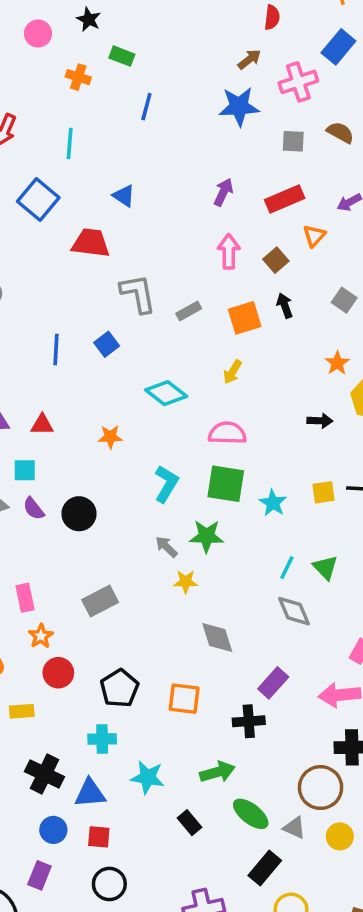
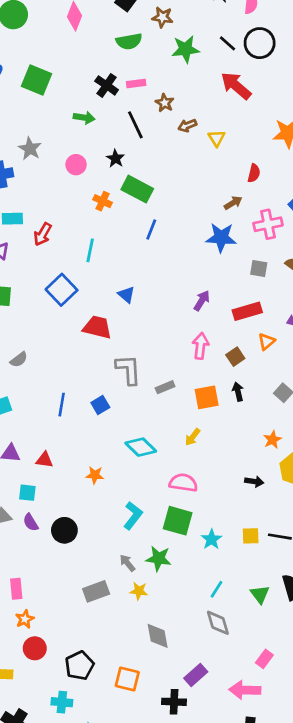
green rectangle: (122, 56) -> (137, 189), size x1.6
green triangle: (325, 567) -> (260, 594), moved
gray rectangle: (100, 601) -> (96, 591), moved

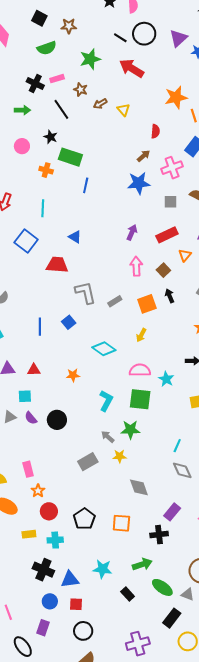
green star: (185, 49) -> (90, 59), moved
cyan star: (212, 539) -> (166, 379), moved
cyan cross: (62, 702) -> (55, 540), moved

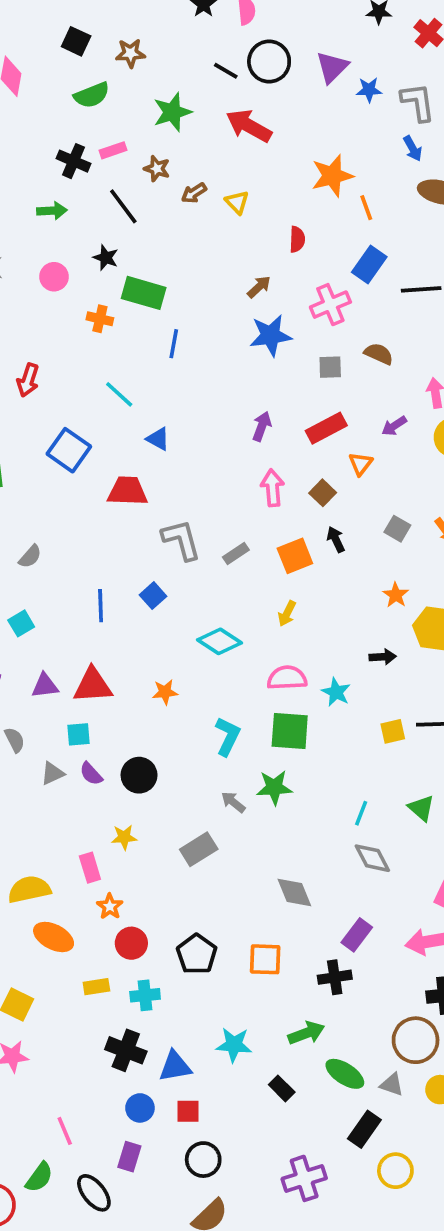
brown arrow: (143, 156) -> (259, 287), moved
cyan line: (43, 208) -> (119, 394), moved, turned -48
red triangle: (34, 370) -> (93, 685), size x1.6
yellow star: (120, 456) -> (124, 837), moved

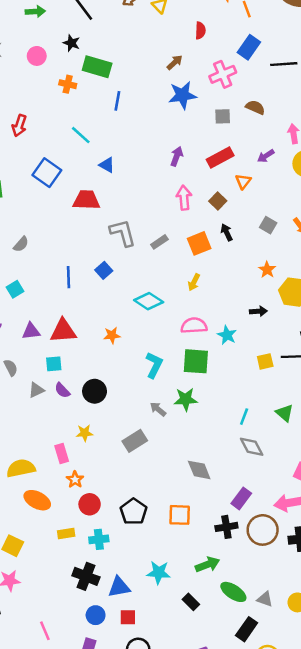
brown circle: (416, 1040) -> (263, 530), moved

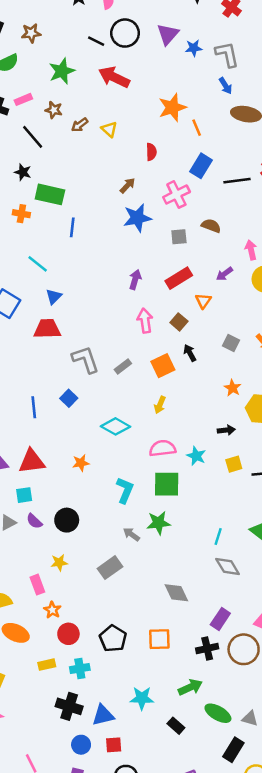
blue triangle: (107, 165) -> (54, 297), moved, turned 49
yellow square: (265, 361) -> (234, 464), moved

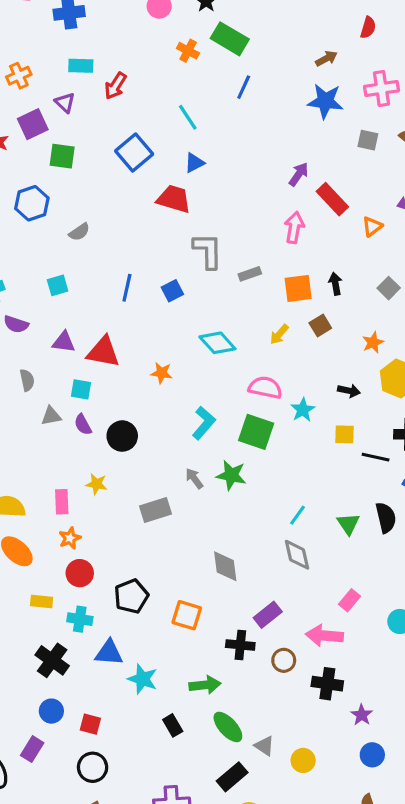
red rectangle: (179, 278) -> (332, 199), moved, turned 60
brown square: (179, 322) -> (320, 326), moved
brown circle: (244, 649) -> (284, 660), size x0.6
blue triangle: (103, 715) -> (109, 653), moved

